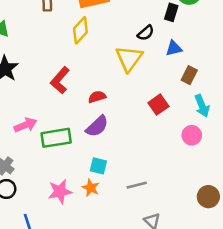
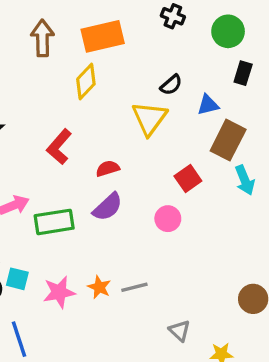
black rectangle: (171, 12) -> (243, 73), moved
brown rectangle: (189, 75) -> (228, 140), size x1.6
pink circle: (192, 135) -> (168, 219), moved
cyan square: (98, 166) -> (17, 279), moved
gray line: (137, 185) -> (134, 287), moved

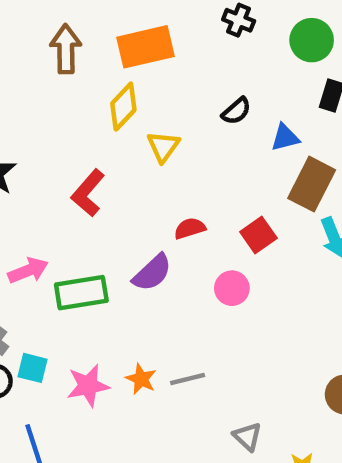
yellow triangle: (149, 118) -> (163, 146), moved, size x0.7
red semicircle: (108, 168) -> (190, 228), moved

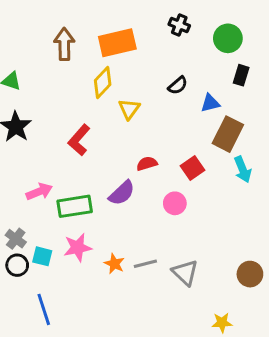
pink star: (88, 386) -> (78, 248), moved
gray triangle: (247, 437) -> (185, 273), moved, size x1.4

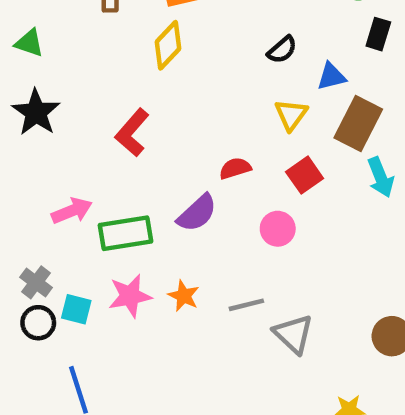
yellow triangle: (129, 109) -> (291, 115), moved
orange star: (114, 264) -> (184, 296), moved
gray line: (145, 264) -> (246, 305), moved

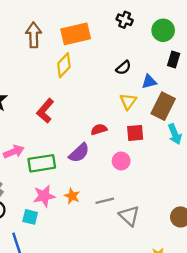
red square: (305, 175) -> (135, 133), turned 30
cyan square: (76, 309) -> (30, 217), moved

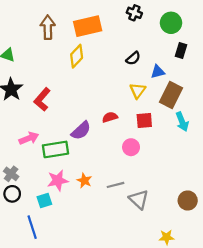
red L-shape: (45, 111) -> (42, 99), moved
purple semicircle: (79, 153) -> (81, 131), moved
cyan square: (30, 217) -> (44, 200), turned -32

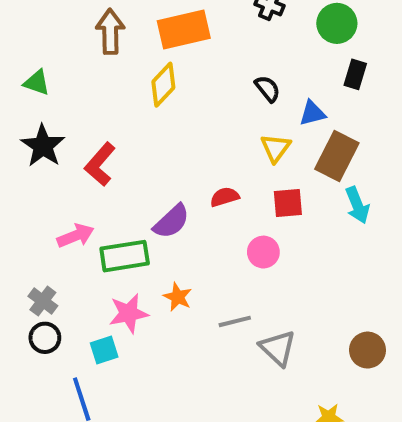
black semicircle: (133, 58) -> (267, 89), turned -88
orange star: (84, 181) -> (178, 297), moved

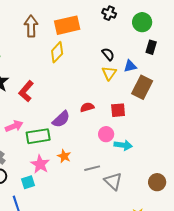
yellow triangle: (276, 148) -> (109, 73), moved
cyan arrow: (357, 205) -> (123, 145), moved, turned -60
pink star: (129, 313) -> (40, 164), turned -30

